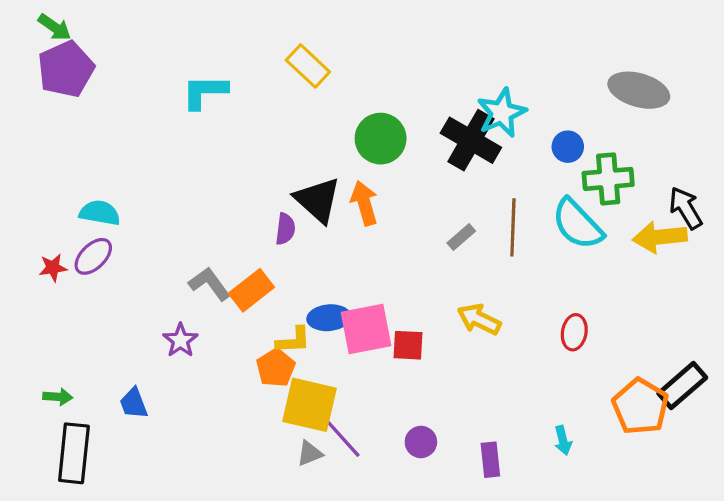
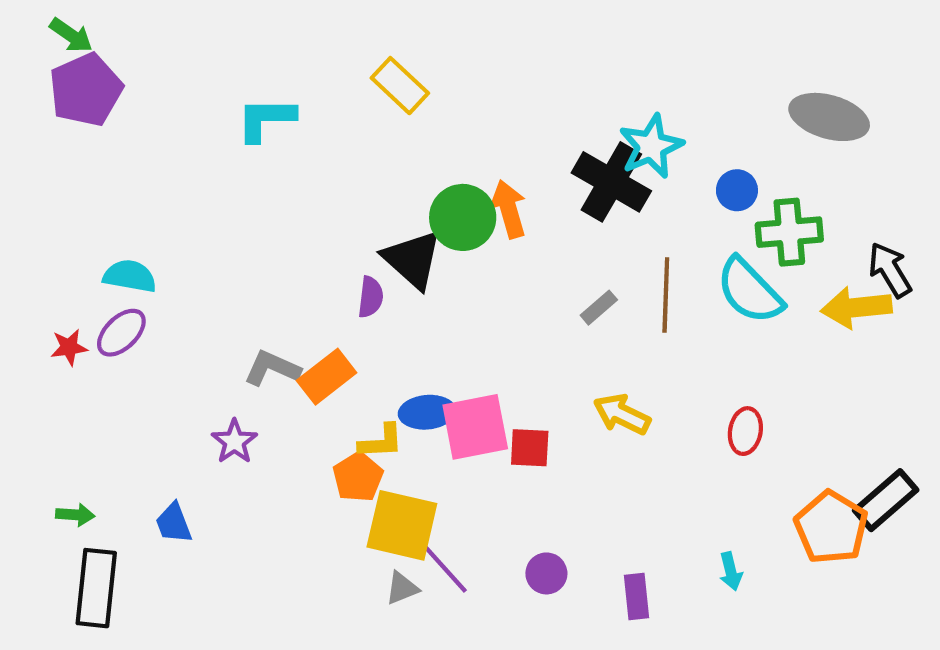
green circle: (381, 139) -> (463, 217), moved
orange arrow: (364, 203) -> (509, 209), moved
gray L-shape: (209, 284) -> (272, 368), turned -30

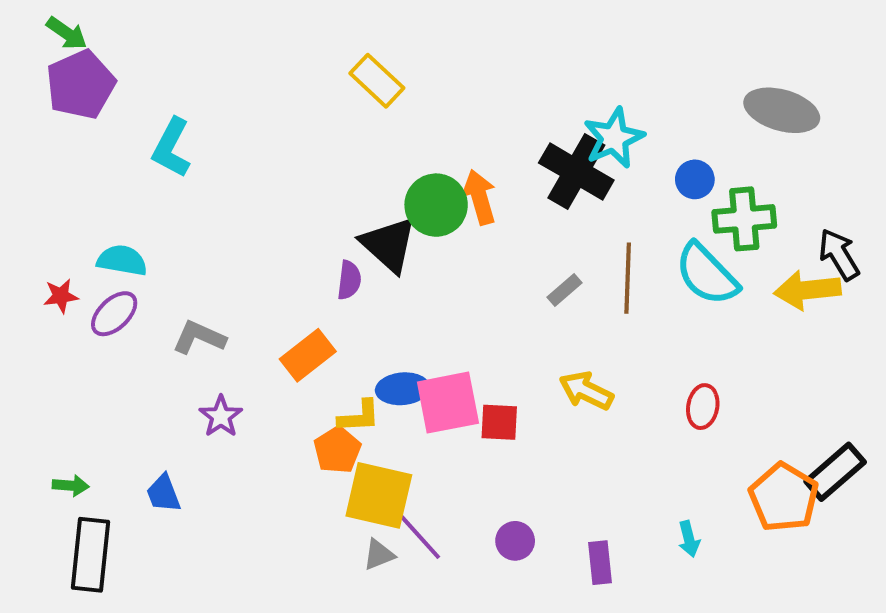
cyan L-shape: (266, 119) -> (171, 148), moved, turned -62
red star: (69, 347) -> (61, 296), moved
gray L-shape: (272, 368) -> (199, 337), moved

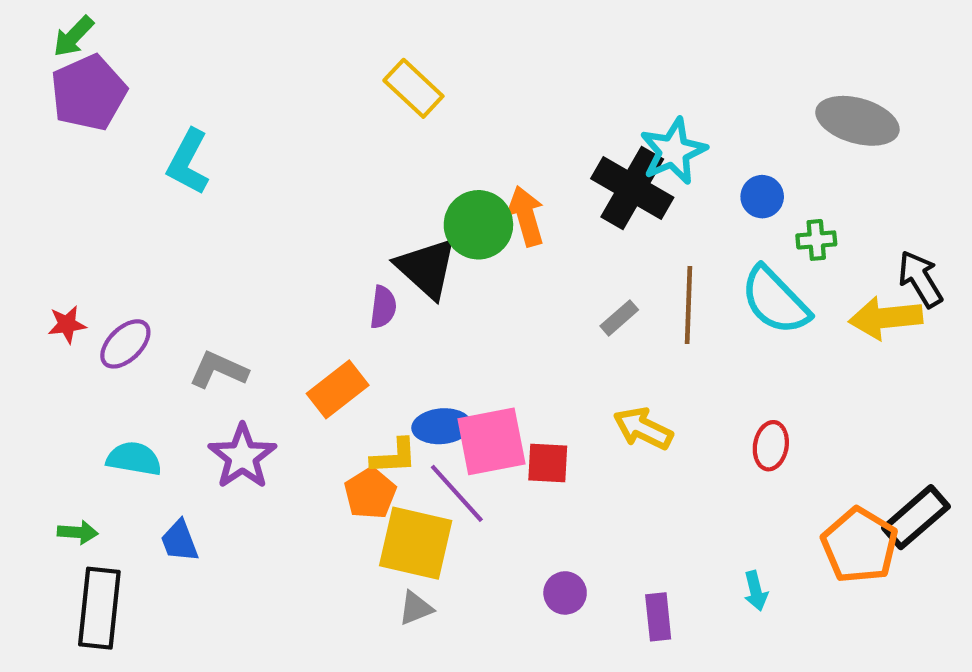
green arrow: (67, 33) -> (73, 36), turned 99
green cross: (744, 219) -> (816, 240), size x0.6
cyan semicircle: (122, 260) -> (134, 459), moved
purple star: (221, 416) -> (242, 457), size x1.4
purple line: (416, 533) -> (457, 493), moved

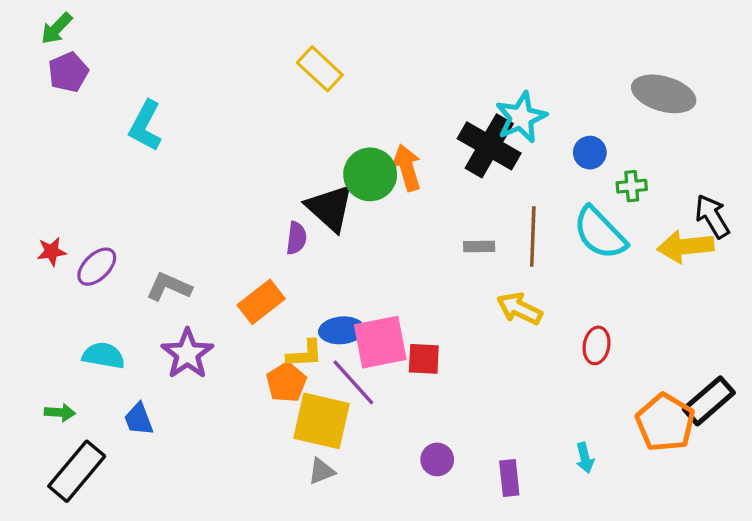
purple pentagon: (89, 93) -> (68, 72), size x0.7
gray rectangle: (619, 318) -> (479, 246), turned 40
yellow arrow: (643, 428) -> (519, 309), moved
black rectangle: (99, 608) -> (77, 471), turned 34

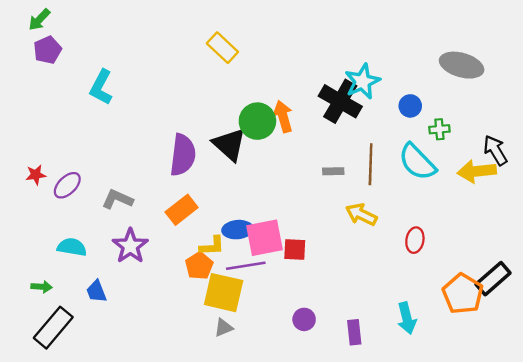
purple semicircle: (296, 238) -> (183, 155), moved, size x1.8
purple line: (353, 382) -> (246, 266), turned -57
cyan arrow: (585, 458) -> (407, 318), size x1.5

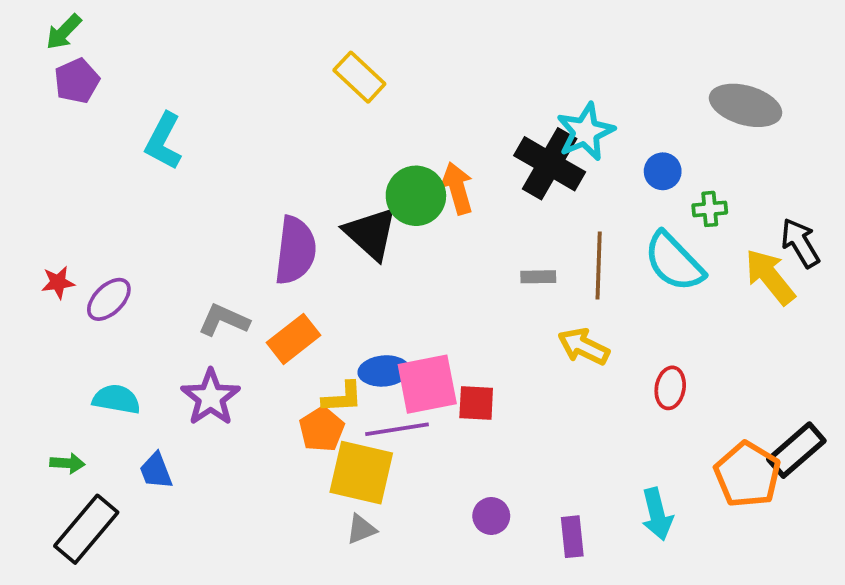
yellow arrow: (477, 171) -> (770, 277), turned 57
gray L-shape: (117, 199) -> (224, 320), moved

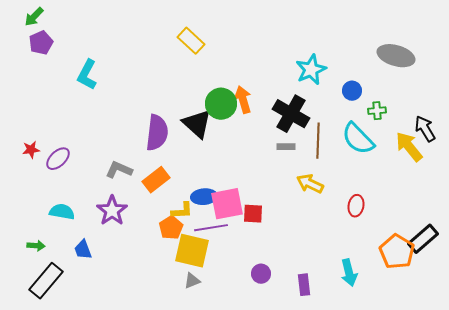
black cross: (550, 164) -> (291, 114), moved

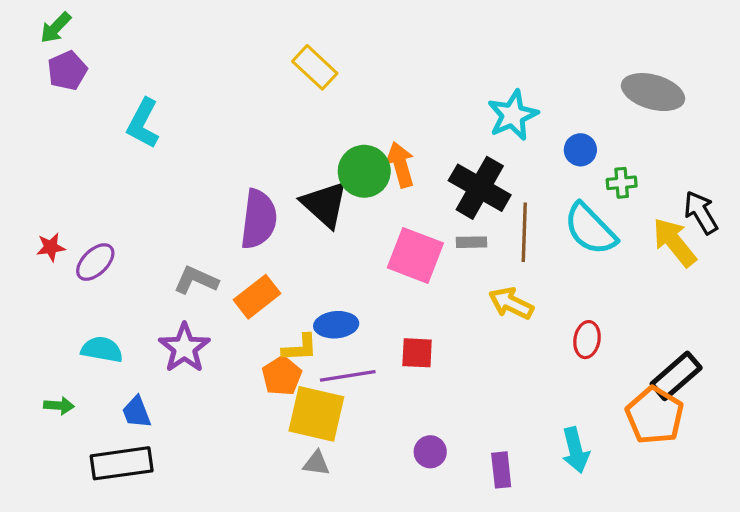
pink square: (227, 204) -> (415, 255), moved, turned 32
black rectangle: (423, 239) -> (676, 376), moved
black rectangle: (46, 281) -> (122, 463), moved, turned 42
gray triangle: (192, 281) -> (316, 463), turned 30

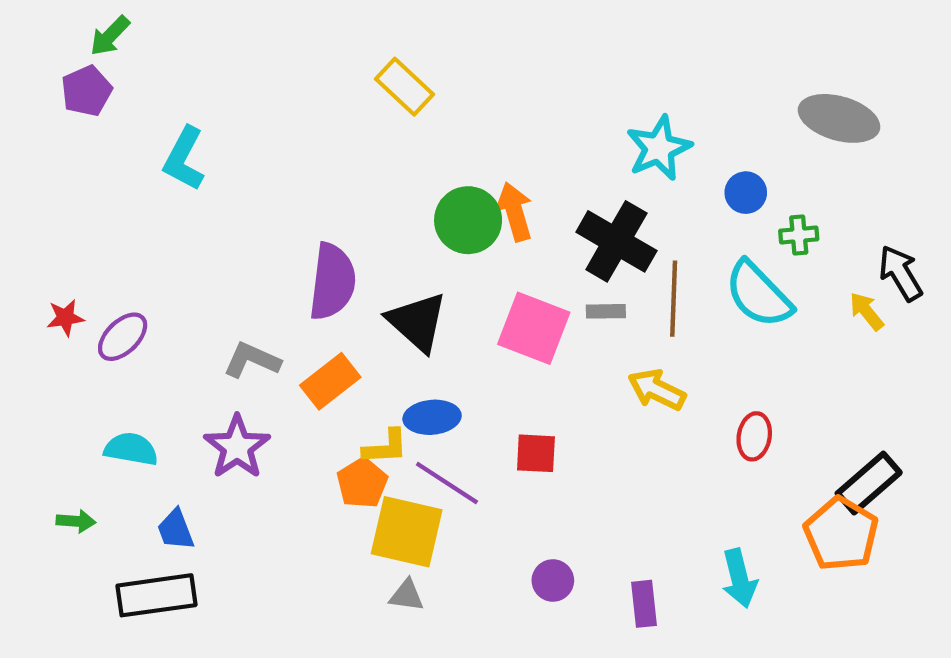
green arrow: (56, 28) -> (110, 36), moved
black triangle: (325, 204) -> (417, 322), moved
yellow arrow: (674, 242) -> (867, 311), size x0.6
purple line: (348, 376) -> (447, 483), turned 42

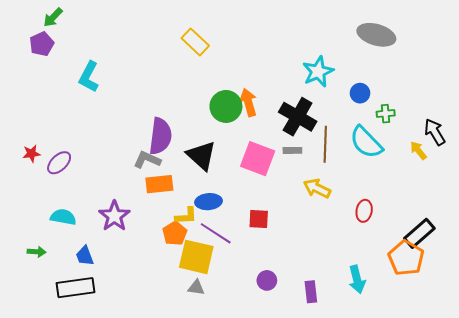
gray ellipse: (839, 118) -> (376, 35), moved
gray L-shape: (252, 360) -> (147, 160), moved
orange rectangle: (330, 381) -> (159, 184), turned 32

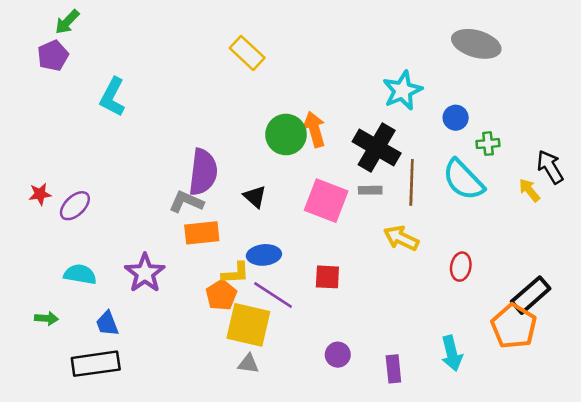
black triangle: (201, 156) -> (255, 197), size x0.6

